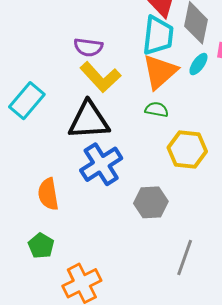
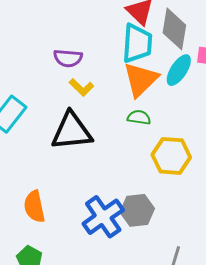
cyan ellipse: (198, 64) -> (179, 70), size x1.4
yellow L-shape: (100, 77) -> (81, 87), size x0.6
blue cross: (101, 164) -> (103, 217), moved

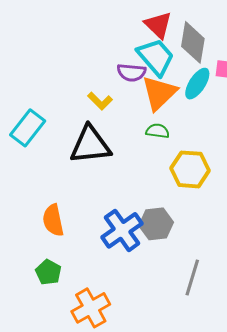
cyan trapezoid: (137, 43) -> (156, 57), turned -45
purple semicircle: (68, 58) -> (131, 73), moved

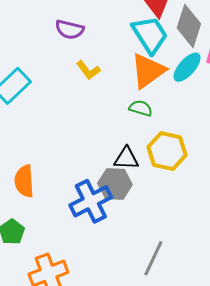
purple semicircle: (131, 73) -> (70, 29), moved
black triangle: (90, 145) -> (126, 158), moved, size x0.6
gray hexagon: (156, 224) -> (115, 184), moved

